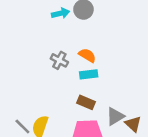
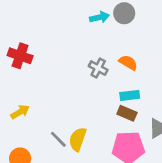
cyan rectangle: (89, 74) -> (130, 95), moved

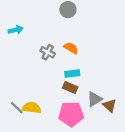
cyan arrow: (100, 17) -> (16, 30), moved
yellow semicircle: (78, 139) -> (32, 108), turned 78

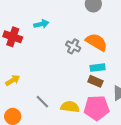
orange semicircle: (71, 48) -> (97, 42), size x1.5
yellow semicircle: (32, 108) -> (70, 107), moved

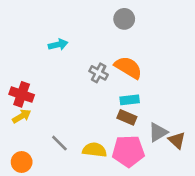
red cross: (13, 37) -> (22, 94), moved

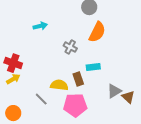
orange semicircle: (128, 67) -> (97, 32), moved, turned 85
brown rectangle: (127, 117) -> (78, 79), moved, turned 48
yellow semicircle: (95, 150) -> (59, 85), moved
pink pentagon: (128, 151) -> (75, 105), moved

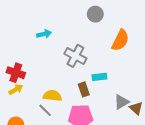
orange semicircle: (97, 32) -> (120, 40), moved
gray cross: (70, 47) -> (75, 56), size x1.5
yellow semicircle: (59, 85) -> (52, 96), moved

